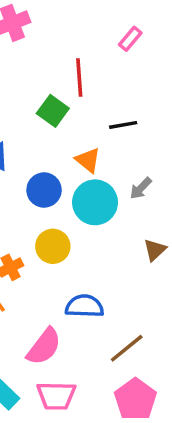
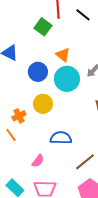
black line: (123, 125) -> (83, 15), moved, turned 49
pink semicircle: (44, 347) -> (38, 161), size x0.6

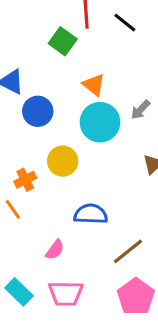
blue circle: (38, 72) -> (38, 111), moved

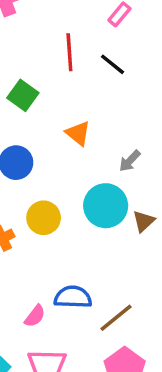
green square: (63, 41) -> (23, 95), moved
cyan circle: (100, 122) -> (106, 206), moved
blue semicircle: (91, 214) -> (73, 297), moved

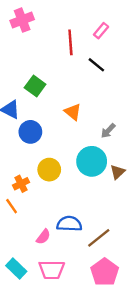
red line: (69, 52) -> (70, 42), moved

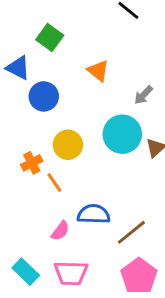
orange line: (12, 206) -> (54, 183), moved

